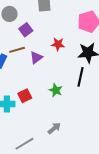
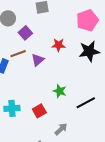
black line: (80, 77) -> (86, 103), moved, turned 54
red square: (25, 96) -> (39, 111), moved

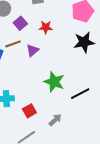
red star: (59, 45) -> (46, 27), moved
green star: (60, 91) -> (54, 82), size x1.5
red square: (39, 111) -> (29, 111), moved

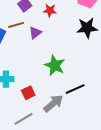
black line: (80, 94) -> (75, 89), moved
gray arrow: (55, 120) -> (53, 103), size x1.5

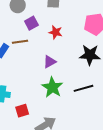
purple triangle: (35, 33) -> (50, 62), moved
black line: (75, 89) -> (84, 88), moved

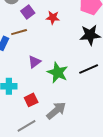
purple triangle: (50, 62) -> (35, 62), moved

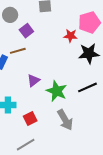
red star: (53, 18) -> (71, 36), moved
gray arrow: (56, 111) -> (65, 120), moved, turned 100

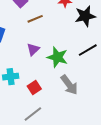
brown line: (18, 51) -> (35, 19), moved

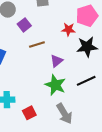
purple triangle: (33, 49) -> (57, 61), moved

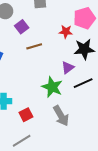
purple triangle: (57, 61) -> (68, 68), moved

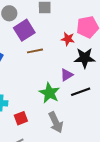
purple square: (22, 27) -> (24, 30), size x1.5

